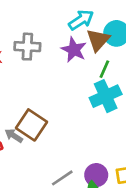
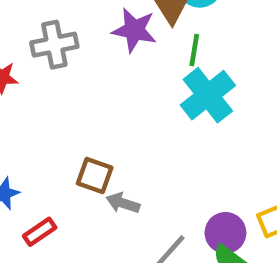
brown square: (31, 125) -> (95, 176), size x0.7
gray arrow: (14, 136) -> (123, 203), moved

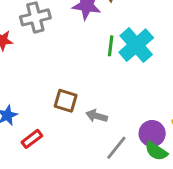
green line: (194, 50) -> (111, 46), moved
gray arrow: (123, 203) -> (97, 116), moved

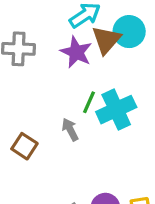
gray arrow: (97, 116) -> (70, 129), moved, turned 30

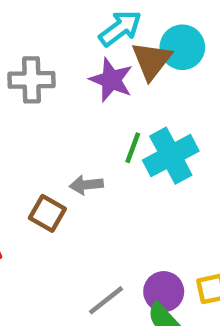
gray arrow: (70, 129) -> (86, 185), moved, turned -65

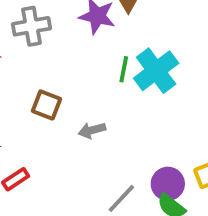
gray arrow: (86, 185) -> (92, 130), moved
brown square: (47, 213) -> (46, 105), moved

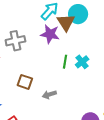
cyan cross: (156, 71) -> (82, 62), size x0.6

